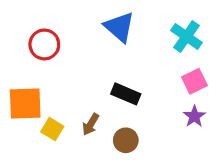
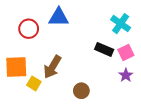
blue triangle: (119, 27) -> (59, 17), moved, turned -40
black rectangle: (126, 94) -> (104, 49), moved
brown arrow: (91, 124) -> (52, 67), moved, size x1.6

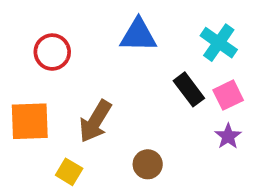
blue triangle: (59, 17) -> (138, 35), moved
black rectangle: (104, 49) -> (189, 89), turned 30
yellow square: (34, 83) -> (69, 172), moved

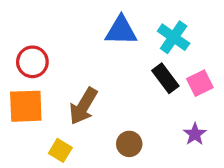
cyan cross: (219, 43) -> (174, 37), moved
red circle: (52, 52) -> (32, 62), moved
purple star: (228, 136) -> (195, 134), moved

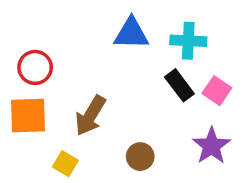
cyan cross: (174, 37) -> (188, 41), turned -32
pink square: (200, 83) -> (217, 91), turned -30
purple star: (195, 134) -> (211, 146), size x1.5

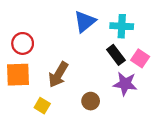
blue triangle: (131, 34) -> (85, 22), turned -40
purple star: (211, 146) -> (125, 84), moved, turned -30

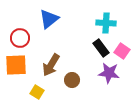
blue triangle: (85, 22) -> (49, 19), moved
brown circle: (91, 101) -> (72, 80), moved

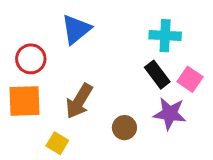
brown circle: (72, 80) -> (124, 128), moved

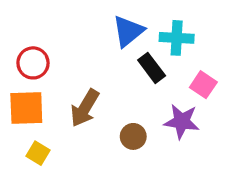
blue triangle: (76, 29) -> (128, 31), moved
black rectangle: (157, 75) -> (152, 68), moved
yellow square: (57, 143) -> (38, 153), moved

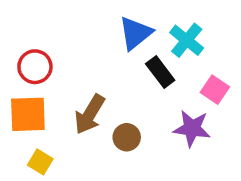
cyan cross: (177, 38) -> (187, 40), turned 36
brown circle: (133, 136) -> (127, 137), moved

